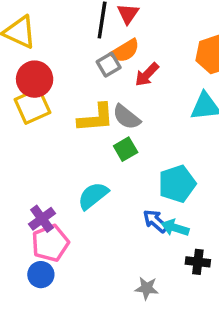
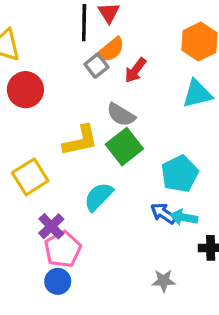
yellow square: (32, 106) -> (30, 177), moved
yellow L-shape: (96, 118) -> (80, 141), moved
green square: (126, 149) -> (124, 147), size x1.5

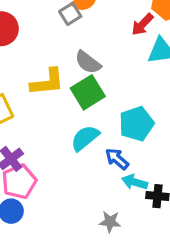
red arrow: (135, 70) -> (142, 24), moved
cyan semicircle: (99, 197) -> (85, 138), moved
cyan arrow: (184, 217) -> (135, 182), moved

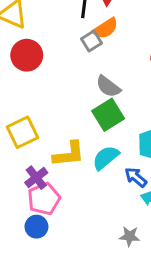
yellow L-shape: (47, 82) -> (69, 154), moved

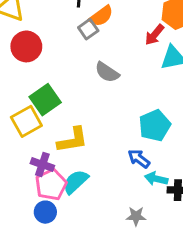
green square: (108, 115) -> (45, 100), moved
cyan semicircle: (106, 158) -> (76, 182), moved
purple cross: (36, 178) -> (42, 165), turned -30

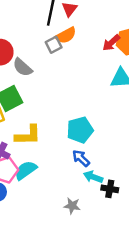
red arrow: (154, 35) -> (111, 43), moved
gray semicircle: (107, 72) -> (23, 67), moved
cyan pentagon: (155, 125) -> (80, 130), moved

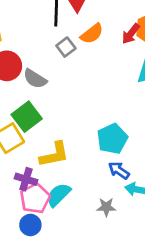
orange semicircle: (66, 35) -> (92, 34), moved
gray star: (72, 206) -> (106, 207), moved

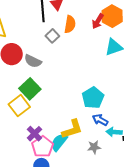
orange semicircle: (92, 34) -> (70, 24), turned -36
yellow L-shape: (54, 155) -> (72, 129), moved
purple cross: (26, 179) -> (34, 134), turned 35

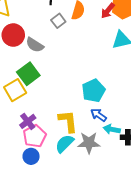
yellow L-shape: (72, 129) -> (68, 121), turned -85
cyan semicircle: (59, 142) -> (65, 144), moved
gray star: (94, 147) -> (89, 143), size x1.5

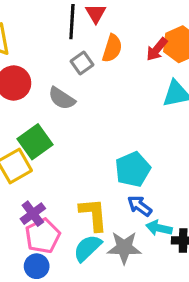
gray semicircle: (35, 45) -> (62, 98), moved

